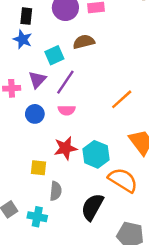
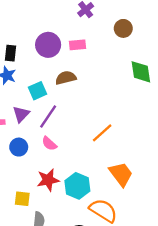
pink semicircle: (67, 110) -> (49, 144), turned 42

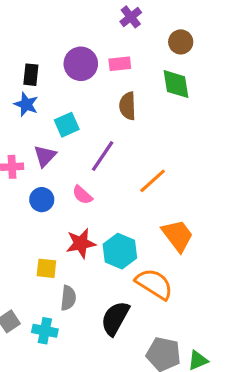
green diamond: (141, 72) -> (176, 84), moved
brown semicircle: (66, 78) -> (128, 106), moved, turned -78
purple line: (48, 117) -> (103, 156), moved

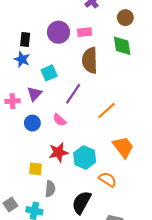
brown semicircle: (128, 106) -> (90, 60), size x1.4
orange semicircle: (154, 284) -> (108, 179), size x0.7

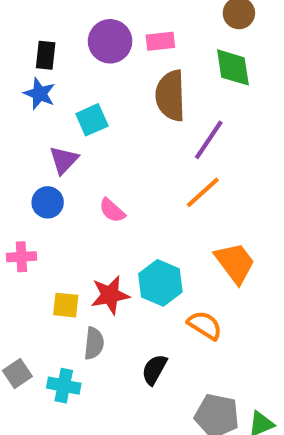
purple line: (73, 94) -> (209, 140), moved
pink cross: (13, 101) -> (21, 257), moved
blue circle: (32, 123) -> (48, 202), moved
red star: (58, 152) -> (110, 295), moved
black semicircle: (81, 202) -> (154, 370), size x0.7

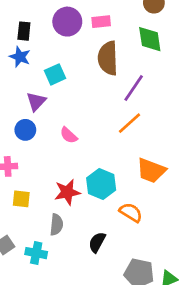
orange trapezoid: (235, 263) -> (151, 170), turned 148
yellow square: (66, 305) -> (21, 199), moved

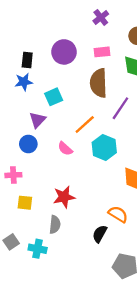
pink rectangle: (101, 22) -> (102, 52), moved
blue star: (20, 57) -> (24, 82), turned -30
orange line: (130, 123) -> (85, 124), moved
cyan hexagon: (101, 184) -> (104, 147), moved
black semicircle: (97, 242) -> (100, 234), moved

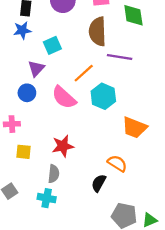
purple line: (120, 108) -> (120, 57), turned 65
pink semicircle: (65, 149) -> (64, 97), size x1.6
cyan cross: (38, 249) -> (47, 198), moved

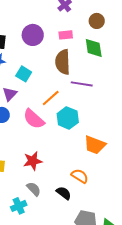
cyan square: (52, 45) -> (24, 74), turned -35
gray semicircle: (54, 174) -> (34, 189), moved, turned -49
black semicircle: (99, 183) -> (64, 193), turned 98
cyan cross: (47, 198) -> (19, 206), turned -35

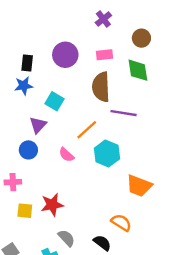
pink semicircle: (34, 119) -> (66, 155), size x0.6
red star: (33, 161) -> (52, 205), moved

